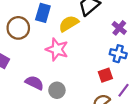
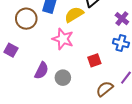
red square: (105, 75) -> (94, 60), moved
purple semicircle: (34, 83) -> (41, 71), turned 90

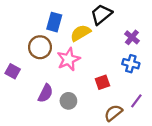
brown circle: (26, 19) -> (40, 47), moved
pink star: (63, 39) -> (68, 59), turned 30

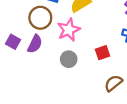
purple semicircle: (45, 93) -> (35, 44), moved
gray circle: (68, 101) -> (69, 59), moved

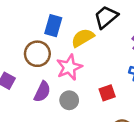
purple semicircle: (35, 44) -> (42, 92), moved

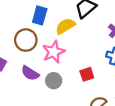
purple semicircle: (42, 92) -> (30, 73), turned 96

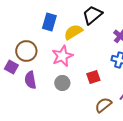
brown circle: (26, 40) -> (26, 51), moved
purple semicircle: (30, 73) -> (30, 80), moved, turned 48

